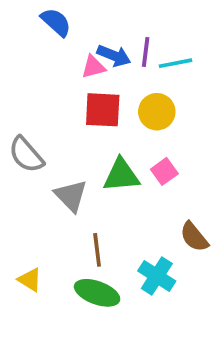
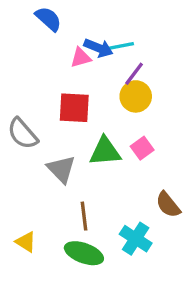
purple line: (146, 52) -> (134, 74), moved, turned 30
cyan line: (175, 63) -> (120, 46), moved
red square: (103, 110) -> (74, 108), moved

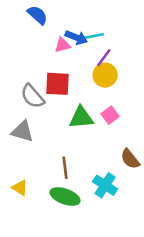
gray semicircle: (23, 134) -> (32, 96), moved
gray triangle: (61, 169) -> (22, 131), moved, turned -30

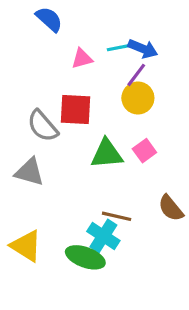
blue arrow: (76, 38) -> (143, 49), moved
brown line: (65, 168) -> (117, 216), moved, turned -70
cyan cross: (105, 185) -> (103, 236), moved
yellow triangle: (20, 188) -> (26, 246), size x1.5

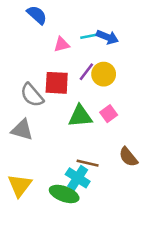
purple line: (136, 75) -> (86, 72), moved
yellow triangle: (26, 246) -> (20, 185), turned 35

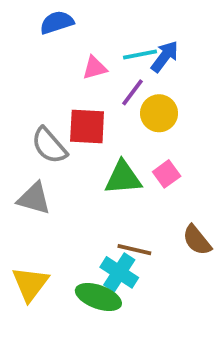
blue semicircle: (37, 15) -> (57, 22), turned -60
blue arrow: (107, 37) -> (165, 56), turned -75
purple line: (86, 72) -> (133, 92), moved

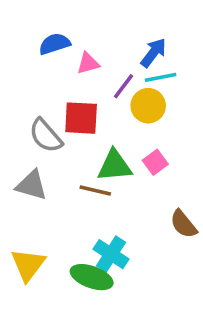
blue semicircle: (57, 22) -> (55, 44), moved
cyan line: (140, 55) -> (161, 77), moved
brown line: (134, 250) -> (95, 190), moved

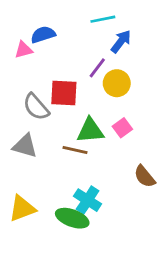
pink triangle: (88, 63) -> (24, 50), moved
cyan line: (161, 77) -> (103, 19), moved
yellow triangle: (28, 265) -> (22, 208), turned 32

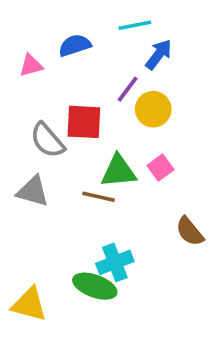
blue semicircle: (43, 35) -> (75, 45), moved
cyan cross: (88, 200) -> (115, 262), turned 36
yellow triangle: (22, 208) -> (29, 304), moved, turned 36

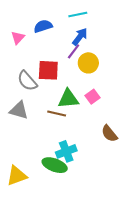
blue arrow: (159, 54) -> (80, 37), moved
pink triangle: (31, 65) -> (18, 38), turned -32
yellow triangle: (29, 304) -> (17, 176), turned -35

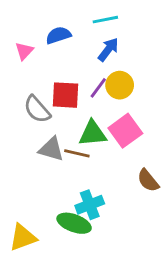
purple line: (74, 51) -> (98, 88), moved
pink square: (93, 97) -> (125, 131), size x1.6
gray triangle: (19, 110) -> (51, 149), moved

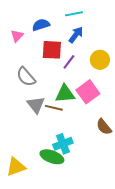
yellow circle: (120, 85) -> (100, 60), moved
red square: (65, 95) -> (52, 50), moved
gray triangle: (51, 149) -> (36, 105), turned 36

